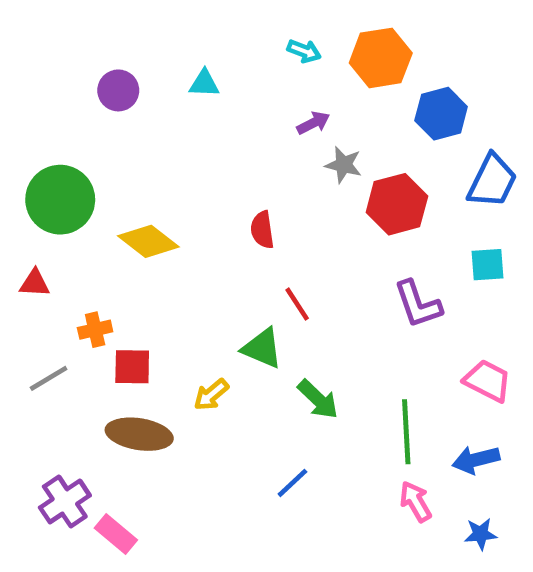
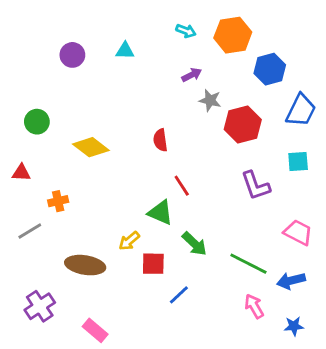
green circle: (60, 200) -> (37, 122), size x0.6
red square: (132, 367) -> (153, 264), moved
green line: (406, 432) -> (248, 264), turned -60
pink rectangle: (116, 534) -> (95, 330), moved

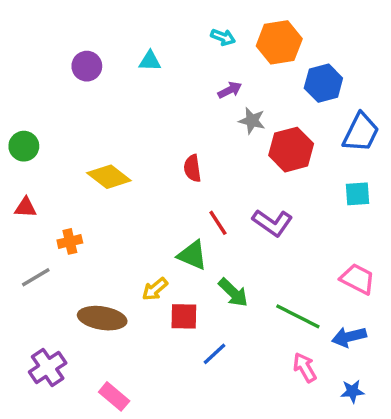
green circle: (37, 122) -> (24, 146), moved
purple L-shape: (256, 186) -> (272, 223), moved, turned -36

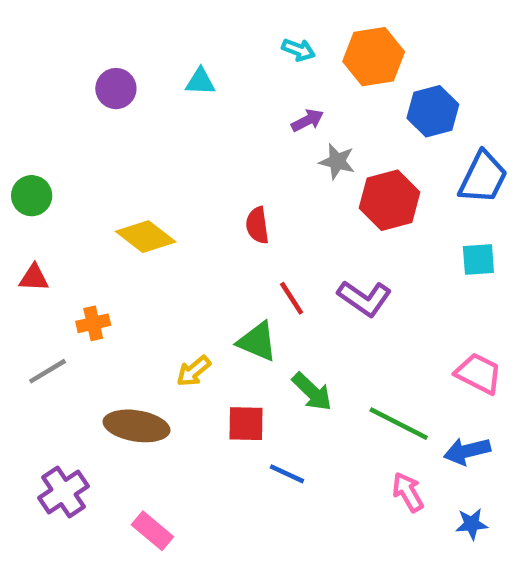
yellow arrow: (155, 289) -> (193, 371), moved
blue line: (215, 354) -> (287, 474), turned 68

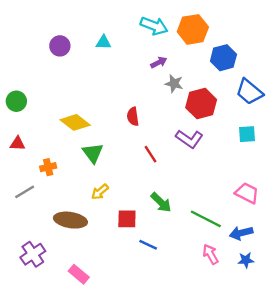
cyan arrow: (298, 50) -> (154, 26), size x1.6
blue trapezoid: (483, 177) -> (249, 92), turned 104
purple L-shape: (364, 298) -> (189, 139), moved
green triangle: (257, 342) -> (93, 153), moved, turned 30
blue star: (472, 524) -> (246, 260), moved

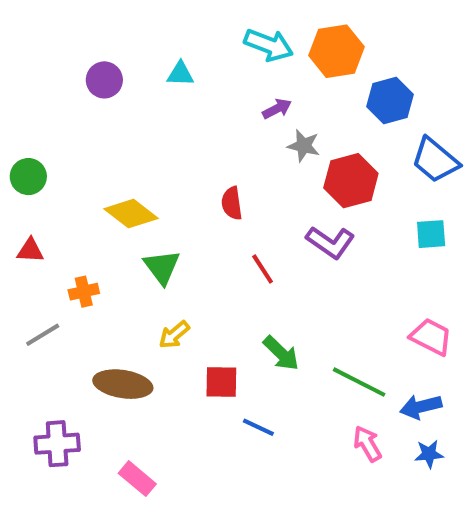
purple cross: (33, 254) -> (57, 444), turned 30

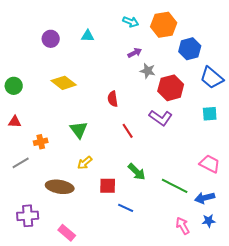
cyan arrow: (269, 45) -> (131, 22), size x0.7
yellow diamond: (131, 214) -> (64, 83), moved
pink arrow: (367, 444) -> (183, 226), moved

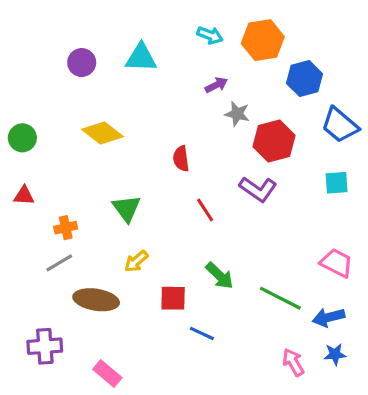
cyan triangle: (88, 36) -> (141, 58), size x1.5
gray line: (21, 163) -> (59, 263), moved

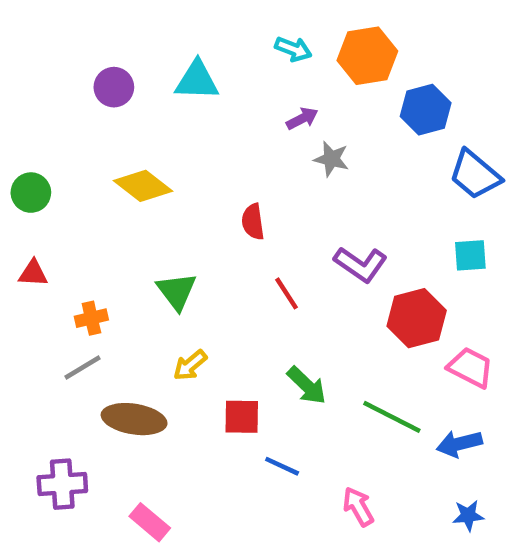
red hexagon: (274, 141) -> (417, 318), moved
blue star: (335, 354) -> (468, 515), moved
pink arrow: (293, 362) -> (358, 507), moved

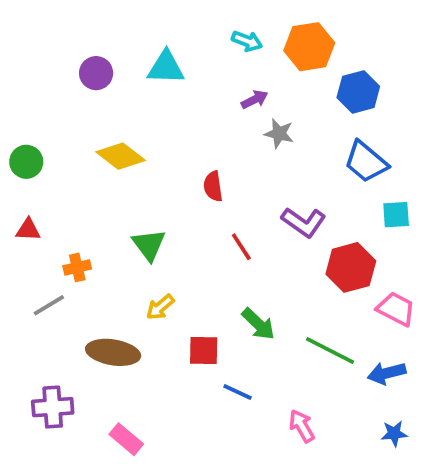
blue trapezoid: (475, 175) -> (366, 162), moved
gray line: (82, 367) -> (49, 305), moved

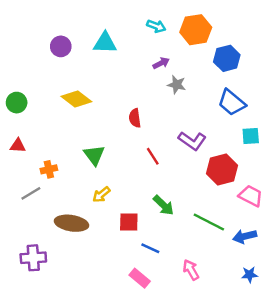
pink rectangle: (126, 439) -> (140, 278), moved

